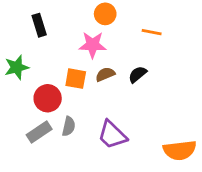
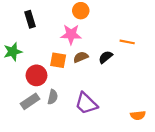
orange line: (152, 32) -> (127, 42), moved
orange semicircle: (180, 150) -> (138, 115), size x0.6

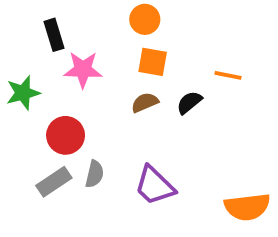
pink star: (71, 34) -> (83, 70), moved
orange square: (58, 60) -> (153, 62), moved
orange semicircle: (138, 115) -> (247, 207), size x1.6

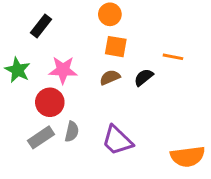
black rectangle: (54, 35) -> (41, 26), turned 55
pink star: (83, 70) -> (63, 70), moved
green star: (23, 93) -> (18, 70), turned -30

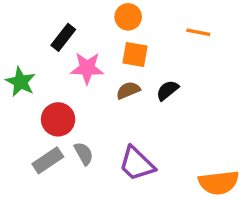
black rectangle: (41, 26) -> (63, 37), moved
orange line: (173, 57) -> (198, 32), moved
pink star: (63, 70) -> (87, 68), moved
gray semicircle: (72, 132) -> (84, 154), turned -42

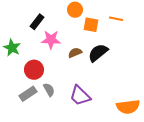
orange square: (135, 54) -> (91, 25), moved
black semicircle: (167, 90) -> (98, 53), size x1.5

